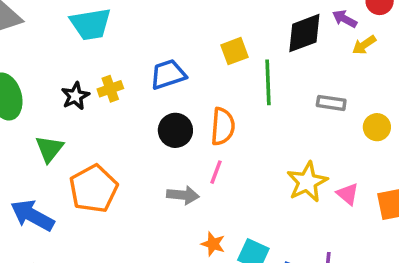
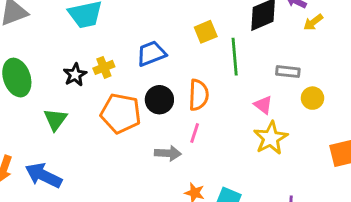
yellow circle: (377, 127) -> (312, 98), moved
orange pentagon: (93, 189) -> (121, 113), moved, turned -30
pink triangle: (348, 194) -> (263, 105), moved

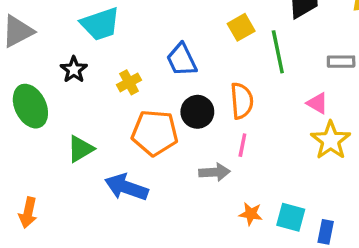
blue trapezoid: (151, 53) -> (182, 60), turned -88
black star: (75, 75) -> (74, 70), moved
green triangle: (55, 119) -> (80, 149), turned 30
blue arrow: (44, 175) -> (126, 187), moved

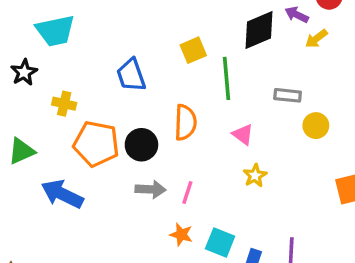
yellow cross: (129, 82) -> (64, 104), moved, turned 35
pink triangle: (317, 103) -> (243, 134), moved
black circle: (197, 112) -> (141, 145), moved
yellow star: (331, 140) -> (255, 176), moved, size x0.6
pink line: (242, 145) -> (187, 192), moved

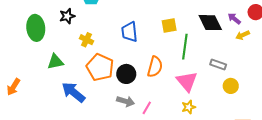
black diamond: (259, 30) -> (210, 23), turned 75
pink triangle: (243, 134) -> (187, 81), size x1.6

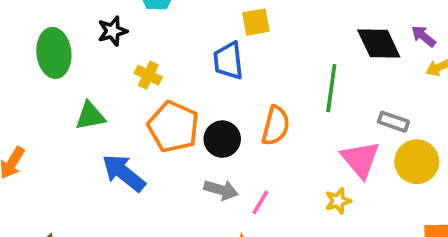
yellow square: (169, 26) -> (256, 22), moved
pink triangle: (187, 81) -> (360, 159), moved
yellow circle: (231, 86) -> (417, 162), size x1.5

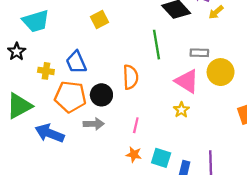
blue trapezoid: (228, 61) -> (76, 62), moved
green triangle: (90, 116) -> (19, 106), size x1.4
gray arrow: (221, 190) -> (94, 124), moved

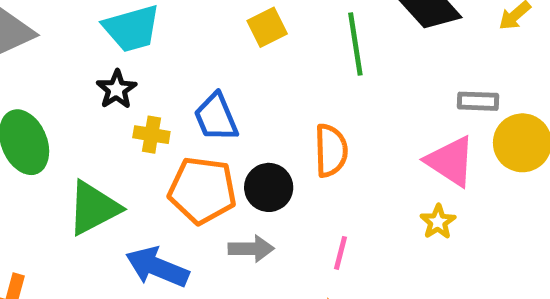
green line: (156, 45) -> (355, 44), moved
black star: (17, 52) -> (117, 89), moved

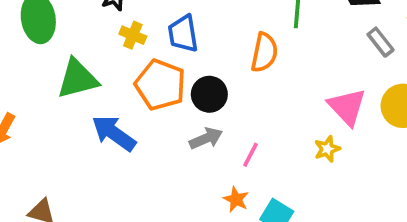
gray rectangle: (478, 101) -> (381, 42), moved, turned 36
orange semicircle: (331, 151) -> (264, 52), moved
gray arrow: (251, 249) -> (206, 138), moved, turned -36

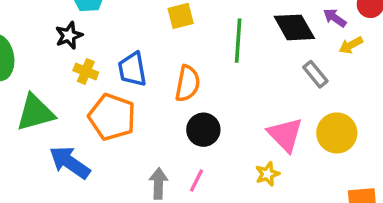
orange semicircle: (264, 52) -> (187, 83), moved
black circle: (209, 94) -> (203, 130), moved
gray arrow: (206, 138) -> (158, 183), moved, turned -64

